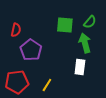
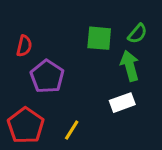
white rectangle: (80, 67) -> (122, 103), turned 63
red pentagon: (17, 82) -> (26, 125), turned -30

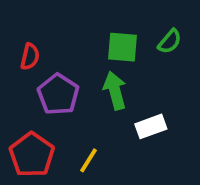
green arrow: (130, 66) -> (115, 91), moved

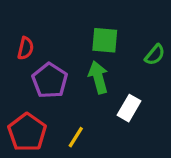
green semicircle: (170, 41) -> (155, 55), moved
white rectangle: (151, 126) -> (129, 108), turned -40

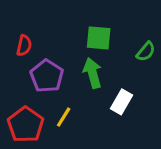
yellow line: (76, 137) -> (64, 117), moved

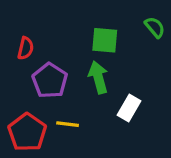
green semicircle: (146, 52) -> (155, 27), moved, turned -80
yellow line: (64, 117) -> (68, 124), turned 65

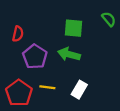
green arrow: (98, 77) -> (69, 54), turned -60
white rectangle: (129, 108) -> (79, 90), moved

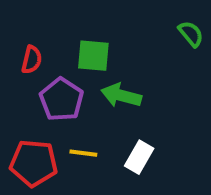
green square: (74, 28) -> (93, 56), moved
red pentagon: (19, 93) -> (34, 163), turned -30

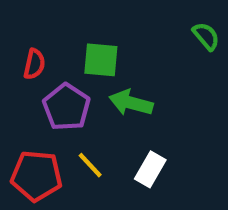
yellow line: (83, 153) -> (90, 165), turned 40

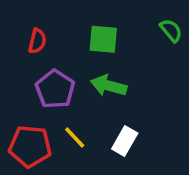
green square: (101, 60) -> (103, 39), moved
red semicircle: (34, 64) -> (37, 41), moved

